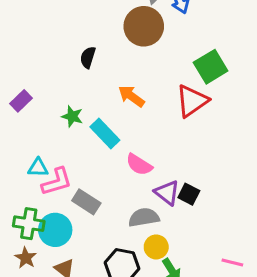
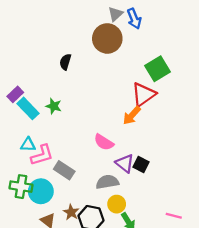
orange arrow: (131, 96) -> (132, 115), moved, turned -84
cyan rectangle: (105, 134) -> (28, 108), moved
brown star: (26, 258) -> (71, 212), moved

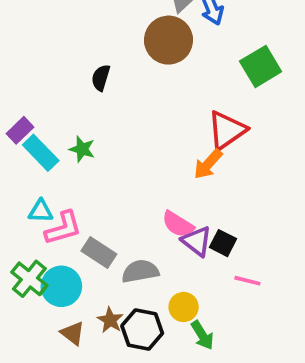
green square: (157, 69) -> (261, 66), moved
pink semicircle: (104, 142) -> (178, 224), moved
gray semicircle: (107, 182) -> (140, 271), moved
green cross: (21, 187) -> (29, 279), turned 30
pink line: (174, 216) -> (247, 281), moved

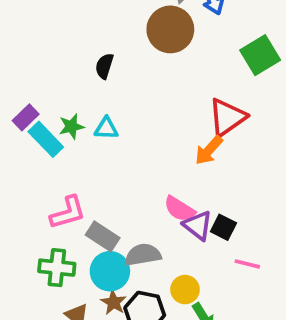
green star: (82, 149) -> (71, 127), moved, turned -30
cyan triangle: (41, 211) -> (106, 128), moved
green cross: (29, 279) -> (57, 268), moved, turned -33
cyan circle: (61, 286) -> (110, 271), moved

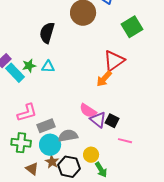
black semicircle: (104, 66) -> (47, 33), size x1.5
gray rectangle: (103, 236) -> (46, 126), turned -54

